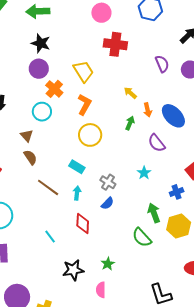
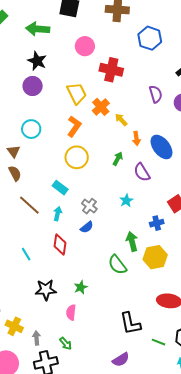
pink circle: (101, 13) -> (85, 46), moved
orange cross: (54, 89) -> (101, 107), moved
green arrow: (130, 123) -> (118, 159), moved

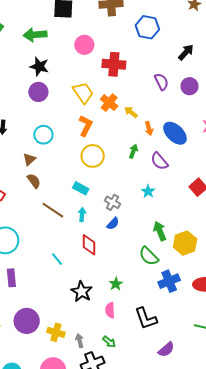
brown triangle: (14, 151) -> (29, 159), turned 32
blue cross: (157, 223) -> (169, 281), moved, size x1.5
black star: (46, 290) -> (82, 292), turned -30
black L-shape: (130, 323) -> (146, 318), moved

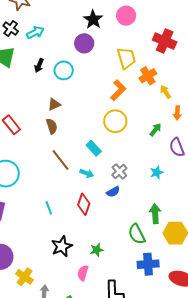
pink circle: (84, 45) -> (126, 16), moved
cyan circle: (43, 135) -> (64, 70), moved
cyan arrow: (82, 214) -> (87, 173), turned 88

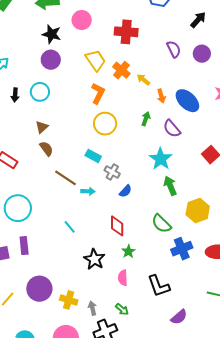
gray cross: (119, 172) -> (112, 172), moved
cyan star: (157, 172) -> (161, 159), size x1.6
cyan arrow: (87, 173) -> (88, 191), moved
red diamond: (84, 204) -> (117, 226), moved
green arrow: (155, 214) -> (170, 186), moved

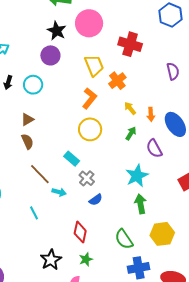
pink circle: (82, 20) -> (89, 23), size x1.4
yellow arrow: (143, 80) -> (130, 108), moved
cyan line: (70, 227) -> (34, 213), moved

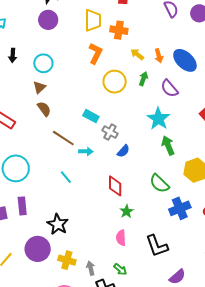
yellow trapezoid: (94, 66) -> (93, 20), turned 35
orange cross: (117, 81) -> (119, 30), turned -30
cyan circle: (33, 85) -> (43, 63), moved
yellow circle: (90, 129) -> (115, 82), moved
black star: (51, 260) -> (58, 224), moved

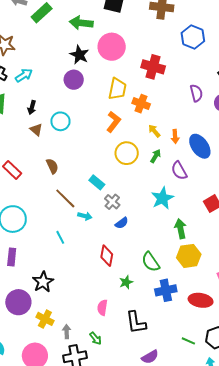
brown triangle: (39, 87) -> (36, 130), moved, turned -48
green arrow: (168, 145) -> (181, 229), moved
green star: (127, 211) -> (126, 282), moved

